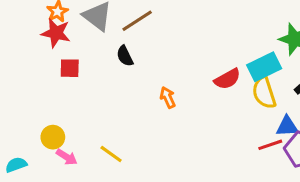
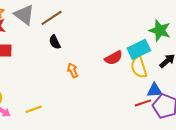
black semicircle: (125, 56) -> (55, 42), moved
yellow line: (111, 154) -> (34, 109), turned -56

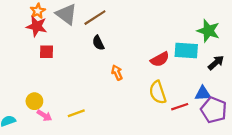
cyan rectangle: (139, 49) -> (186, 51), turned 30
yellow semicircle: (139, 67) -> (158, 92), moved
red line: (143, 103) -> (180, 107), moved

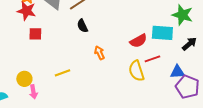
red line: (180, 107) -> (152, 59), moved
yellow line: (76, 113) -> (62, 73), moved
pink arrow: (44, 115) -> (33, 92), turned 48

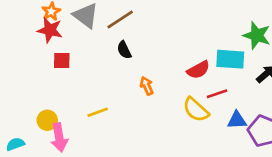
yellow semicircle: (136, 71) -> (196, 110), turned -30
blue triangle: (177, 72) -> (237, 120), moved
pink arrow: (33, 92) -> (59, 137), size x1.5

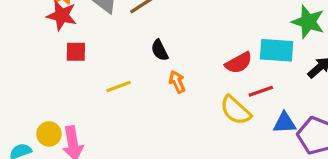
black semicircle: (124, 50) -> (160, 50), moved
yellow line: (98, 112) -> (119, 87), moved
yellow circle: (47, 120) -> (49, 134), moved

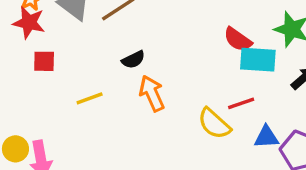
black semicircle: (160, 50) -> (133, 60), turned -90
red semicircle: (239, 63) -> (238, 39), moved, turned 64
orange arrow: (177, 82) -> (152, 93), size x1.5

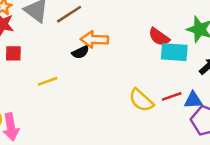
orange arrow: (152, 93) -> (94, 39), moved, turned -64
red line: (241, 103) -> (172, 96), moved
blue triangle: (266, 137) -> (193, 100), moved

